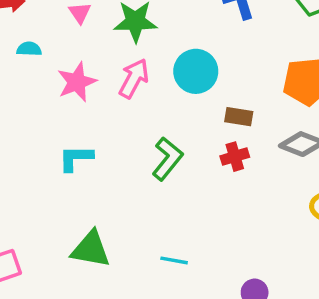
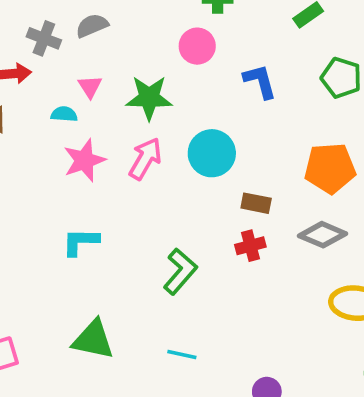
cyan semicircle: (29, 49) -> (64, 114), moved
green L-shape: (167, 159) -> (180, 271), moved

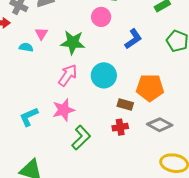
blue L-shape: (260, 81) -> (133, 39), turned 65
pink star: (84, 160) -> (64, 110), moved
orange pentagon: (330, 168) -> (150, 88), moved
cyan L-shape: (80, 242) -> (29, 117), turned -30

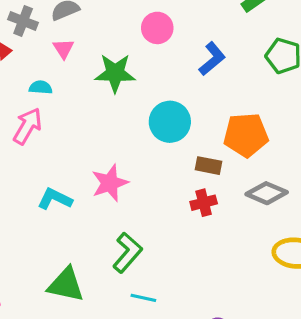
pink triangle: (41, 34) -> (63, 49), moved
pink arrow: (68, 75) -> (28, 126), moved
cyan L-shape: (29, 117) -> (55, 199), turned 55
green L-shape: (81, 138) -> (127, 253), moved

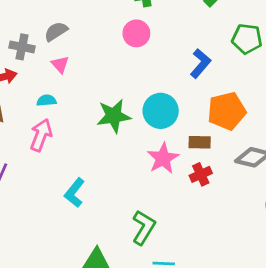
blue L-shape: (212, 59) -> (200, 63), moved
green star: (115, 73) -> (114, 116), moved
pink star: (110, 183) -> (163, 158), moved
cyan L-shape: (55, 199) -> (75, 193), turned -68

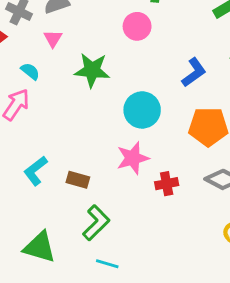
cyan semicircle: (46, 100) -> (30, 71), turned 30
green star: (114, 116) -> (92, 70), moved
brown rectangle: (200, 142) -> (78, 180), moved

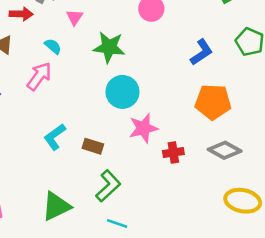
cyan circle: (142, 110) -> (122, 92), moved
green triangle: (40, 247) -> (56, 206), turned -44

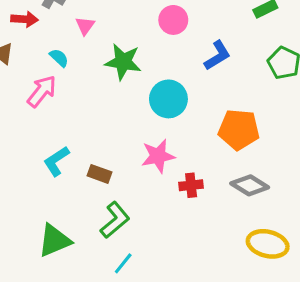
blue L-shape: (201, 52) -> (217, 55), moved
cyan circle: (122, 92) -> (168, 99), moved
cyan line: (117, 223) -> (123, 263), turned -72

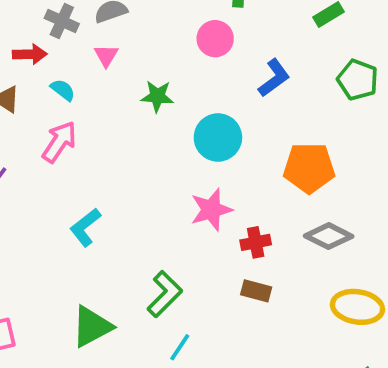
cyan semicircle: (59, 58) -> (63, 90), moved
green star: (123, 62) -> (157, 96), size x0.7
brown rectangle: (100, 174) -> (256, 291), moved

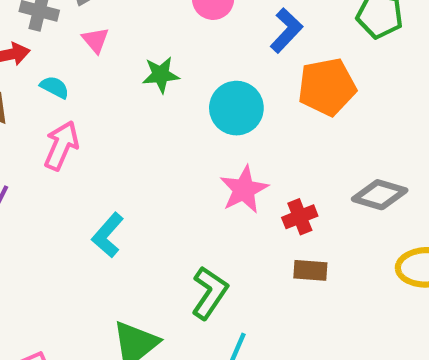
orange pentagon: (309, 168) -> (327, 87), moved

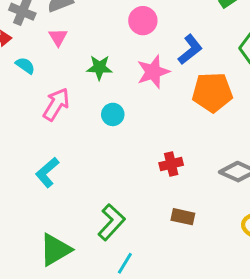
cyan circle: (236, 108) -> (113, 114), moved, size x0.6
pink arrow: (61, 146) -> (56, 104), moved
pink star: (244, 190) -> (153, 72), moved
red cross: (300, 217) -> (171, 164), moved

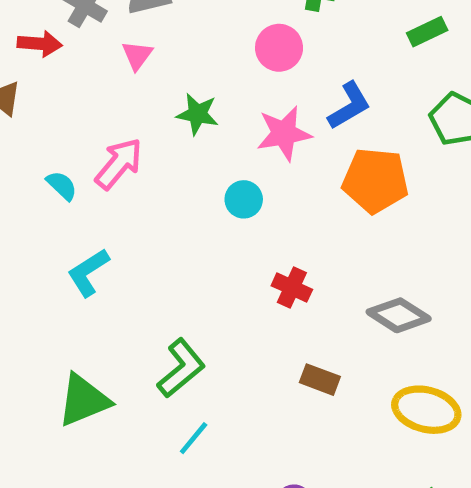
cyan semicircle: (25, 66) -> (62, 186), moved
cyan circle: (113, 114) -> (244, 199), moved
red cross: (171, 164) -> (292, 288), turned 30
brown rectangle: (183, 217) -> (320, 380), moved

